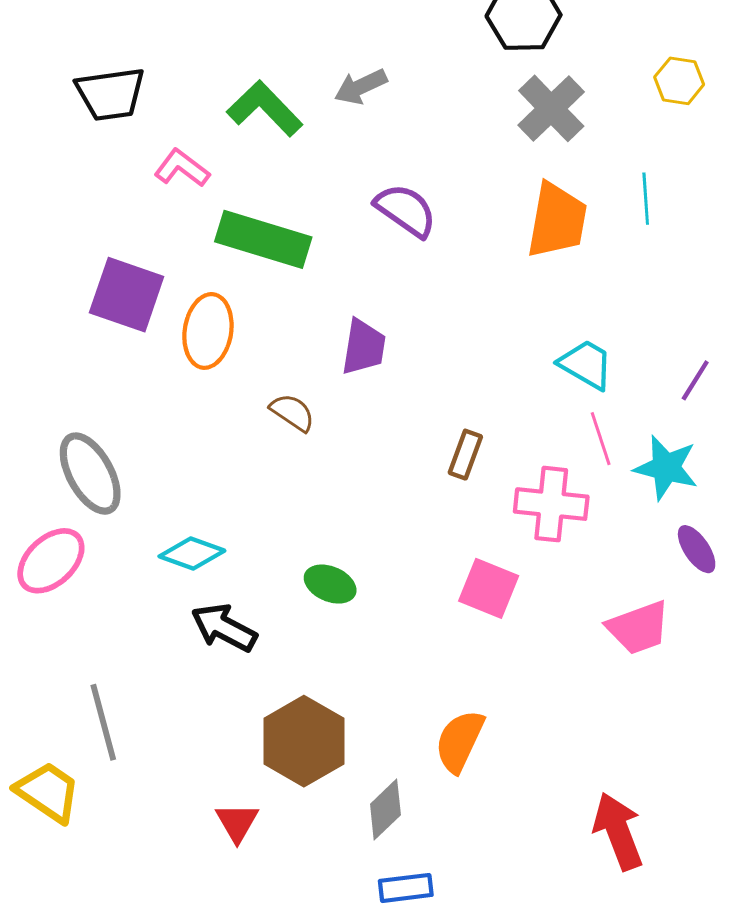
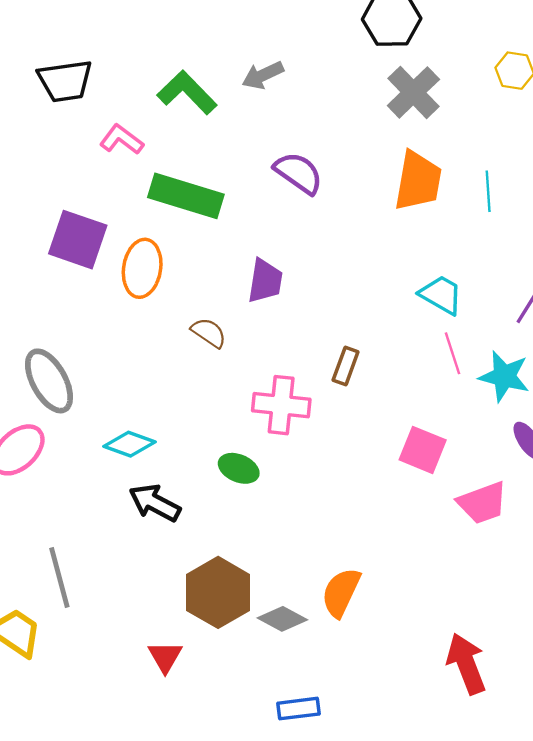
cyan line: (646, 199) -> (488, 191), moved
pink cross: (551, 504) -> (281, 405), moved
pink square: (489, 588) -> (423, 450), moved
gray diamond: (385, 809) -> (282, 619), moved, turned 72

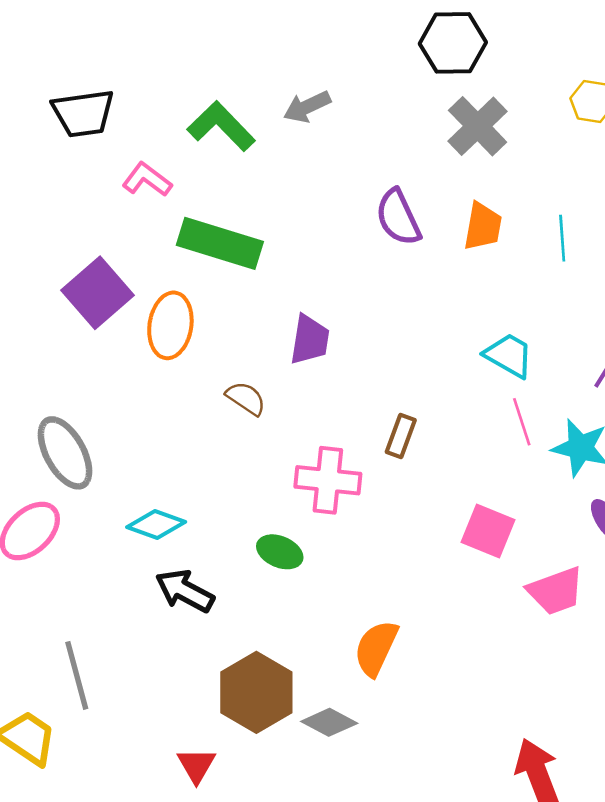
purple semicircle: (298, 173) -> (398, 217), moved, turned -150
orange trapezoid: (418, 181) -> (483, 226), size x0.7
purple square: (78, 240) -> (98, 293), turned 30
orange semicircle: (341, 592) -> (376, 648), moved

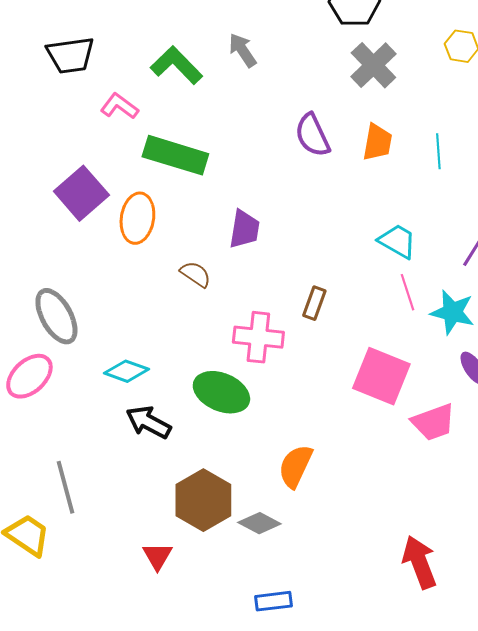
gray arrow: (307, 107) -> (242, 50), turned 81
pink square: (488, 531) -> (381, 376), size x1.4
green ellipse: (280, 552) -> (221, 392), size x1.6

